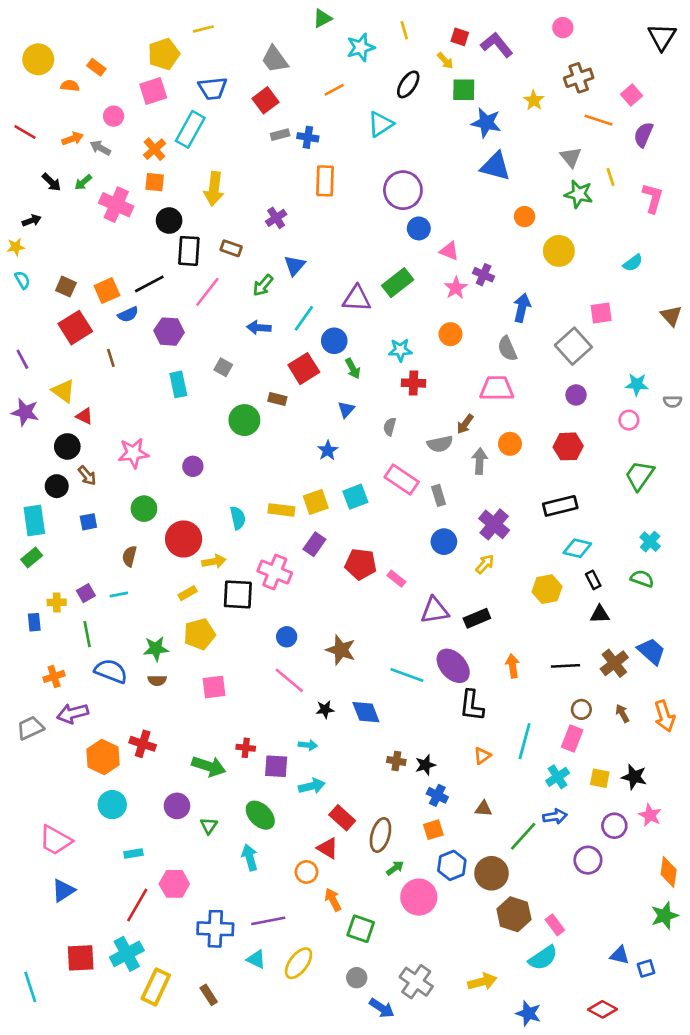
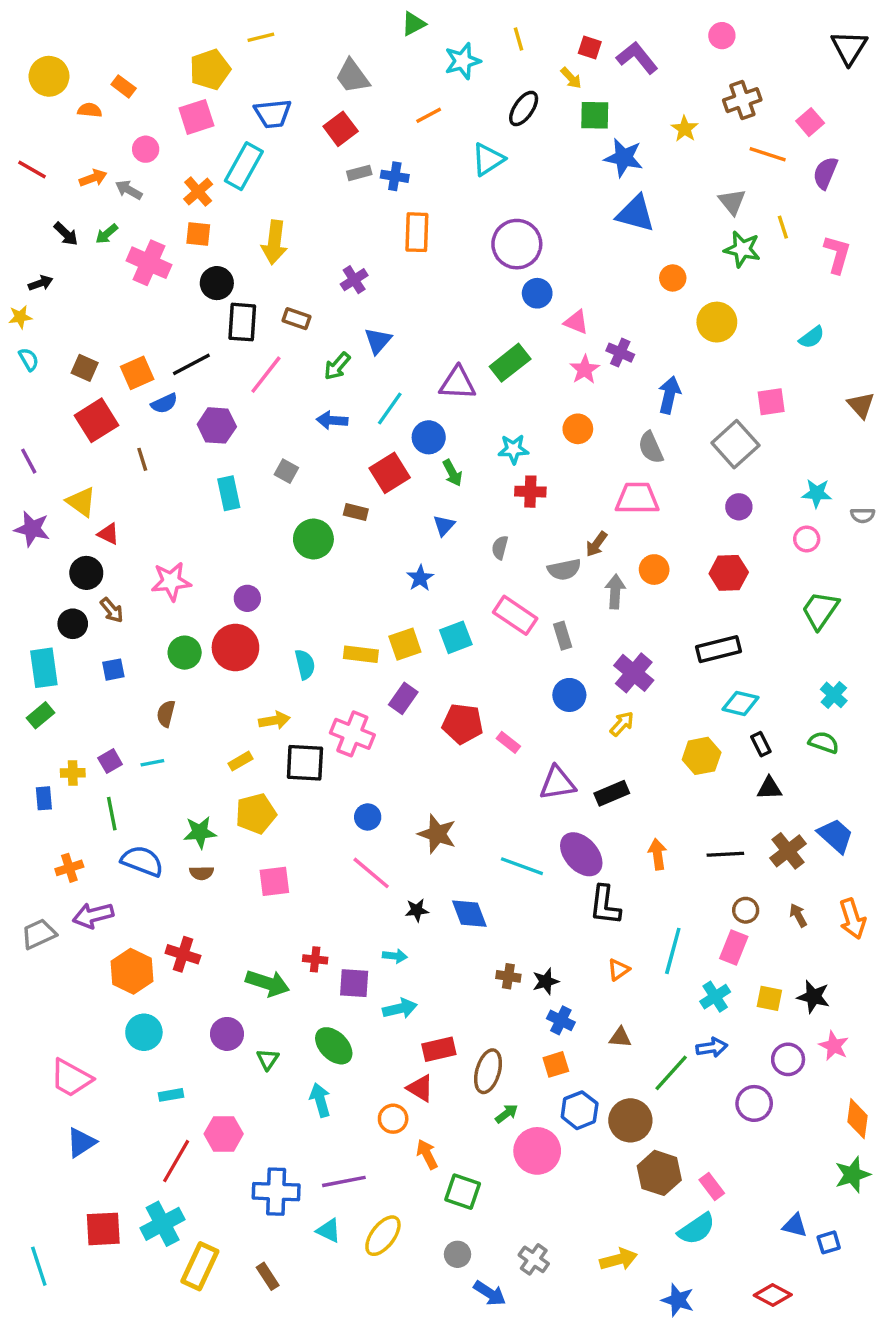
red circle: (184, 539) -> (235, 647), moved
red rectangle: (342, 818) -> (439, 1049), turned -55
gray cross: (416, 982) -> (534, 1259), size x0.7

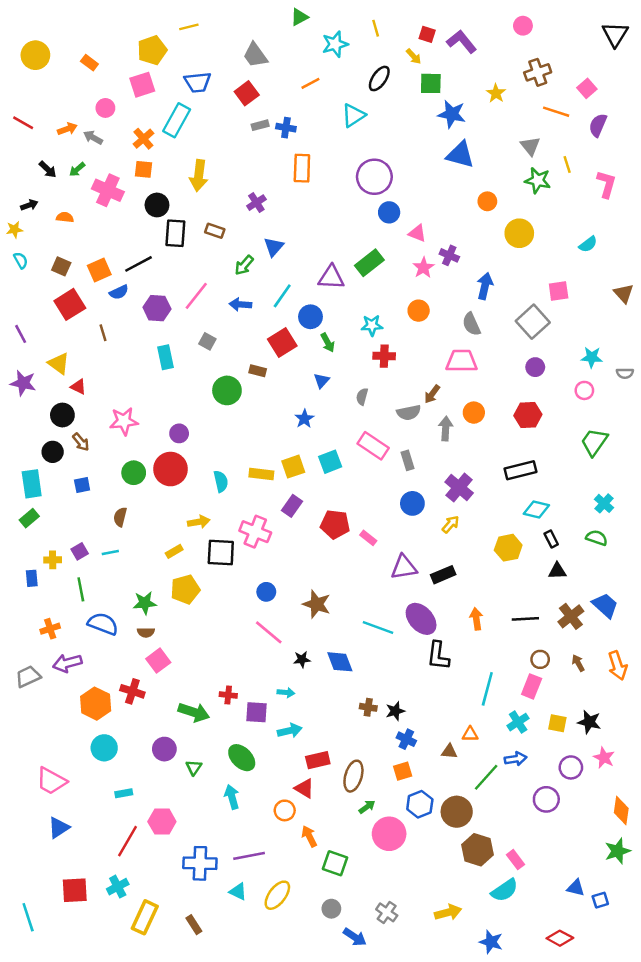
orange semicircle: (90, 110) -> (65, 217), moved
pink line: (266, 375) -> (196, 296), moved
pink square: (274, 881) -> (158, 661), moved, turned -30
orange triangle: (619, 970) -> (470, 734), moved, turned 35
cyan cross: (163, 1224) -> (118, 887), size x0.7

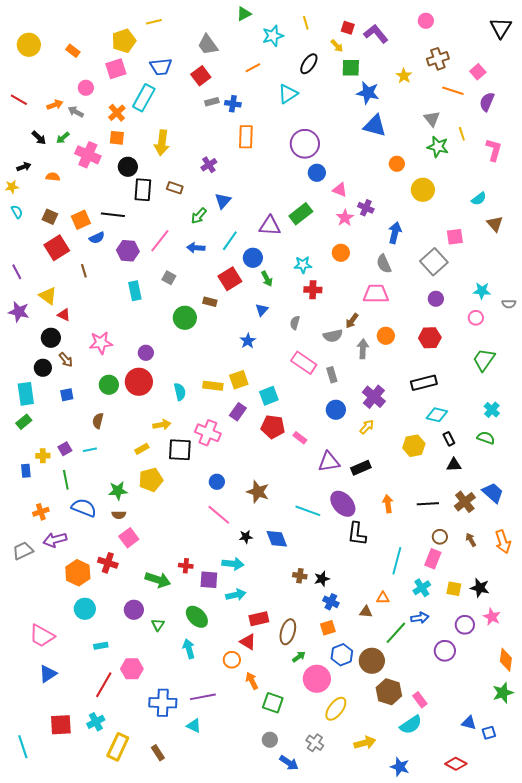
black line: (139, 264) -> (113, 215), turned 35
brown triangle: (624, 293) -> (495, 224), moved
cyan square: (330, 462) -> (269, 396), moved
cyan arrow: (286, 693) -> (233, 564), size x1.5
yellow ellipse: (277, 895) -> (336, 709), moved

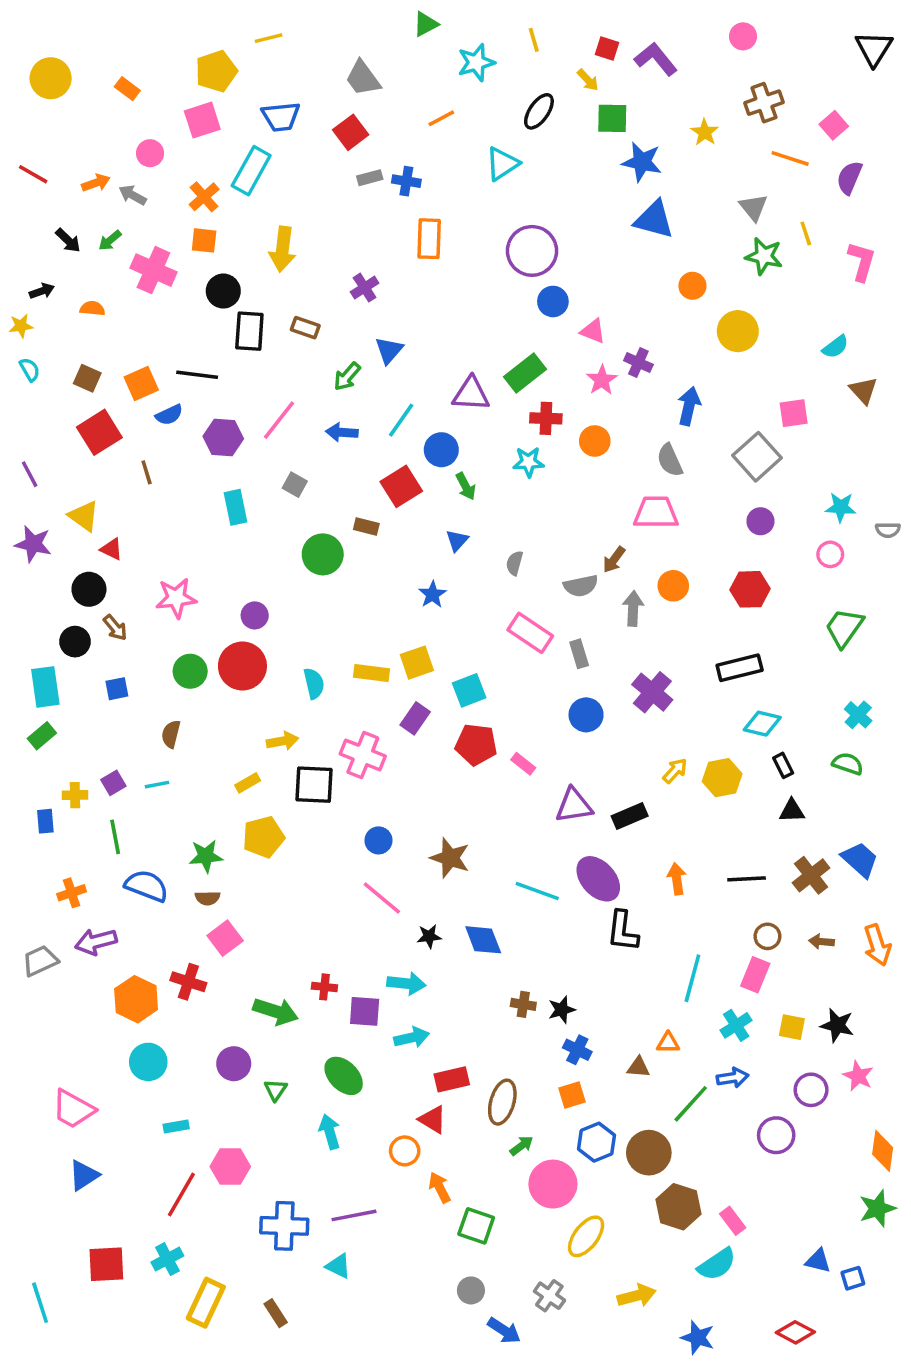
red cross: (313, 290) -> (546, 418), moved
yellow arrow: (367, 427) -> (675, 771), moved
brown arrow: (471, 540) -> (822, 942), turned -56

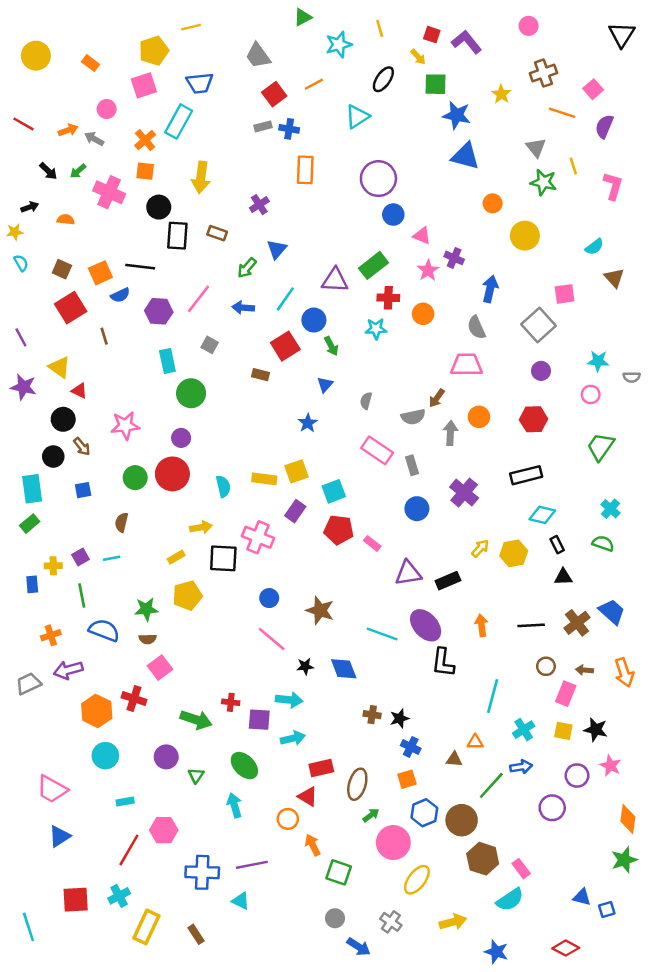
red square: (351, 132) -> (274, 94), moved
green circle: (323, 554) -> (191, 393), moved
pink rectangle: (755, 975) -> (566, 694), moved

